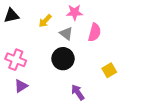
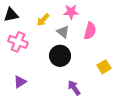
pink cross: (16, 60) -> (18, 42), moved

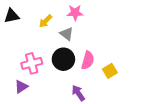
pink semicircle: (90, 31) -> (88, 60), moved
pink cross: (18, 42) -> (32, 63), moved, turned -36

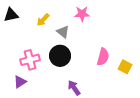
pink star: (75, 13) -> (82, 14), moved
pink semicircle: (88, 60) -> (103, 57), moved
yellow square: (110, 71) -> (125, 67), moved, turned -32

